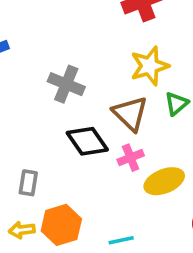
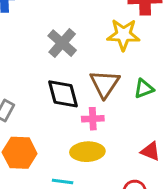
yellow star: (150, 66) -> (123, 35), moved
yellow ellipse: (164, 181) -> (87, 152), moved

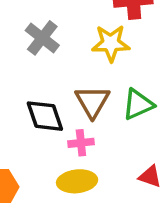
gray cross: (62, 43) -> (42, 38), moved
green triangle: (144, 89) -> (138, 104), size x1.4

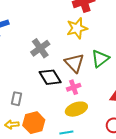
gray cross: (42, 38) -> (40, 48), moved, turned 30

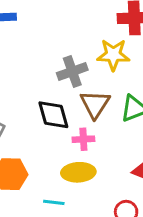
gray cross: (40, 48) -> (72, 71), moved

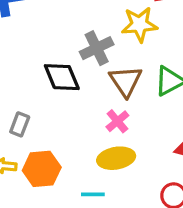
black diamond: (53, 115) -> (62, 77), moved
pink cross: (83, 139) -> (117, 121), turned -30

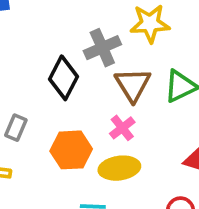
black diamond: (62, 77) -> (63, 78), turned 48
orange hexagon: (42, 169) -> (71, 150), moved

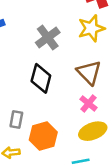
gray cross: (102, 48) -> (48, 37), moved
orange hexagon: (71, 150) -> (43, 136), moved

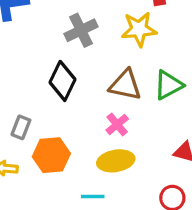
brown triangle: (89, 72) -> (125, 85), turned -44

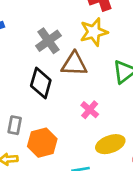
brown triangle: (125, 85) -> (74, 64), moved
yellow ellipse: (116, 161) -> (110, 144), moved

